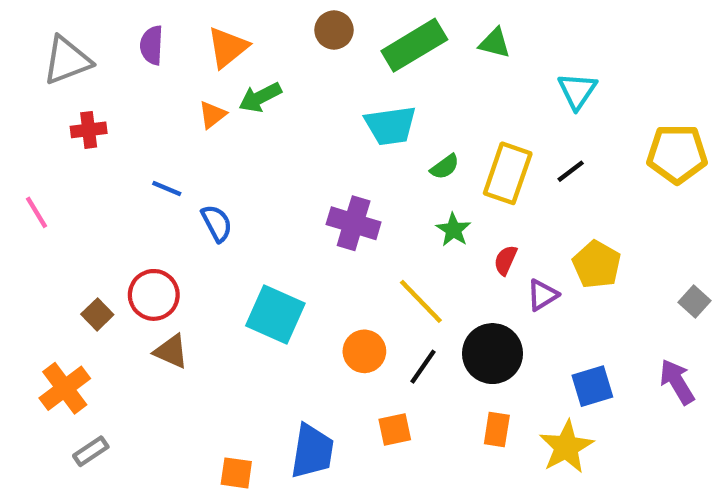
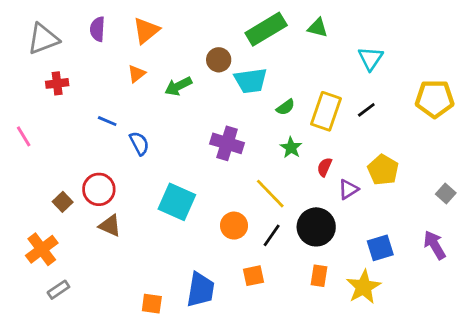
brown circle: (334, 30) -> (219, 60), moved
green arrow: (260, 97) -> (178, 86), moved

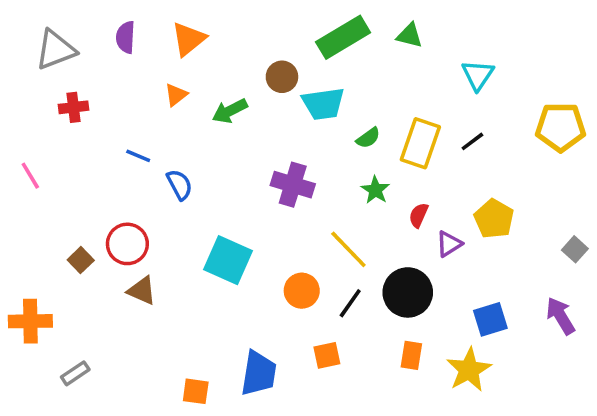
orange cross: (42, 249) -> (30, 321), moved, turned 36

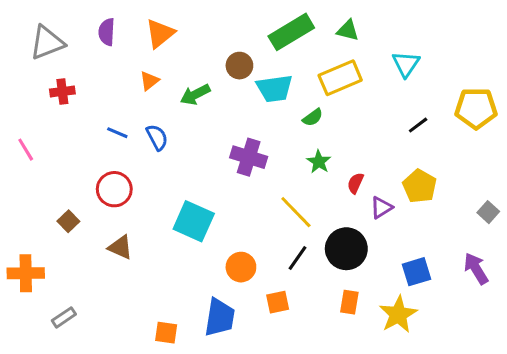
black line: (472, 141) -> (418, 125), moved
yellow rectangle: (420, 143) -> (340, 78), moved, turned 48
blue semicircle: (180, 185) -> (157, 137), moved
red circle: (127, 244) -> (114, 189), moved
orange circle: (302, 291) -> (241, 267), moved

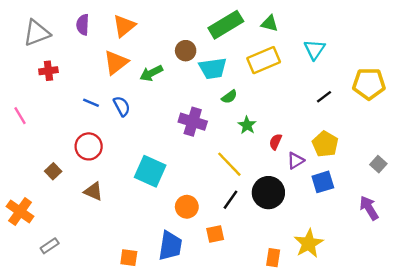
orange triangle: (149, 81) -> (116, 62), size x1.6
green semicircle: (313, 117) -> (229, 97), moved
blue square: (417, 272) -> (323, 182), moved
orange cross: (26, 273) -> (20, 211), turned 36
orange rectangle: (349, 302) -> (273, 258), moved

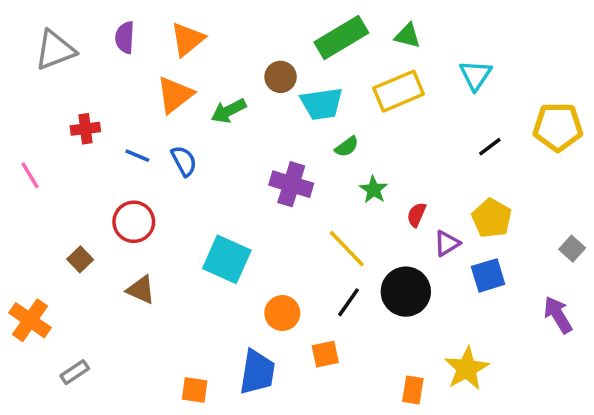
red cross: (48, 71) -> (85, 129), moved

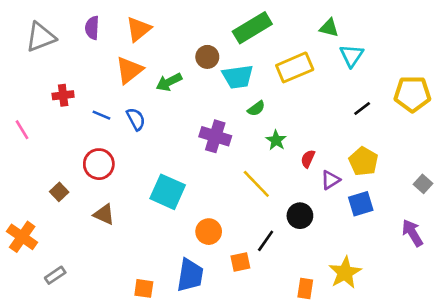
green triangle: (408, 36) -> (329, 28), moved
black circle: (406, 292) -> (300, 216), size x0.7
black line: (349, 302) -> (266, 241), moved

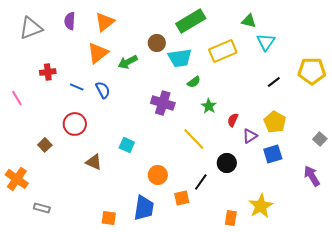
cyan square: (168, 192) -> (127, 145), size x0.6
brown triangle: (104, 214) -> (94, 162), moved
gray rectangle: (55, 275) -> (42, 208), turned 49

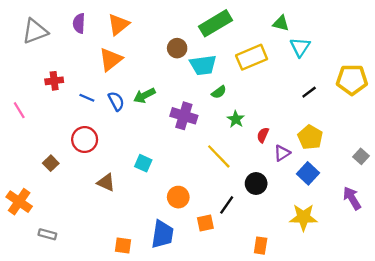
green arrow: (128, 62) -> (144, 96), moved
blue square: (273, 154) -> (308, 173), turned -30
yellow star: (261, 206) -> (303, 217), moved, turned 30

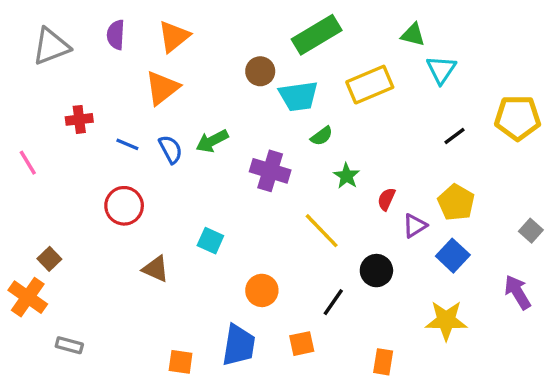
brown square: (51, 163) -> (49, 259), moved
orange square: (205, 223) -> (302, 344), moved

